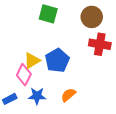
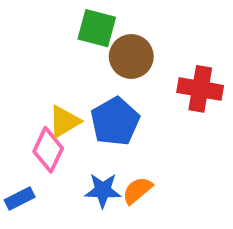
brown circle: (92, 17) -> (131, 56), moved
blue star: (37, 96) -> (103, 190), moved

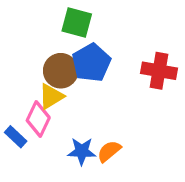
brown circle: (131, 56) -> (61, 71), moved
blue pentagon: (115, 121) -> (91, 63), moved
blue rectangle: (20, 199) -> (16, 137), moved, turned 70

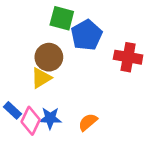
blue pentagon: (91, 63) -> (87, 35), moved
pink diamond: (38, 119) -> (31, 121), moved
blue star: (82, 151) -> (50, 118), moved

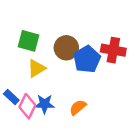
green square: (62, 18) -> (29, 41), moved
blue pentagon: (87, 35) -> (87, 59), moved
brown circle: (49, 57) -> (66, 48), moved

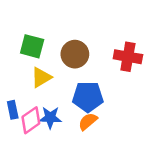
blue pentagon: (87, 59) -> (88, 97), moved, turned 30
blue rectangle: (11, 97) -> (13, 110), turned 35
pink diamond: (27, 106) -> (31, 120), turned 30

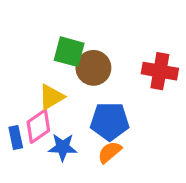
green square: (32, 46) -> (69, 52), moved
pink diamond: (31, 120) -> (38, 126), moved

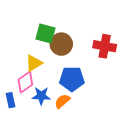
blue rectangle: (16, 138) -> (11, 100), moved
orange semicircle: (110, 152) -> (62, 101), moved

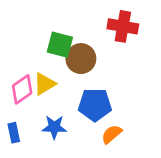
red cross: (105, 46) -> (123, 26), moved
pink diamond: (25, 82) -> (22, 89), moved
orange semicircle: (62, 101) -> (112, 134), moved

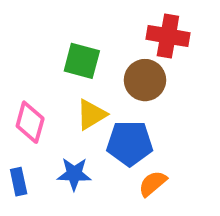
brown circle: (81, 59) -> (145, 80), moved
yellow triangle: (45, 84) -> (91, 115), moved
pink diamond: (22, 89) -> (30, 122), turned -40

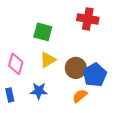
brown circle: (145, 80) -> (76, 68), moved
blue pentagon: (130, 143) -> (95, 75), moved, turned -30

